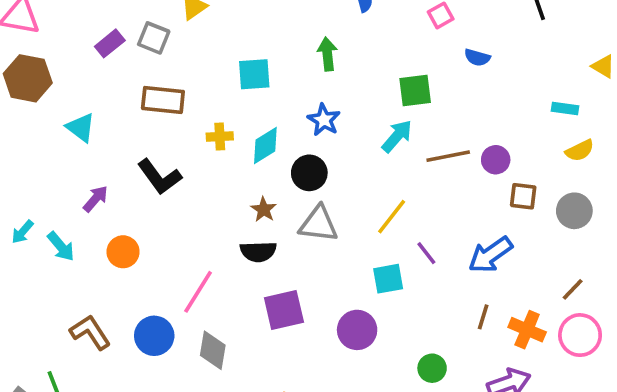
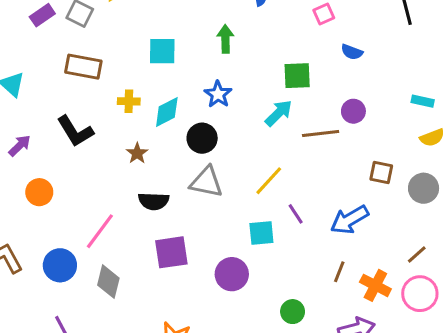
purple circle: (496, 160) -> (353, 111), moved
brown star: (264, 209) -> (137, 153), moved

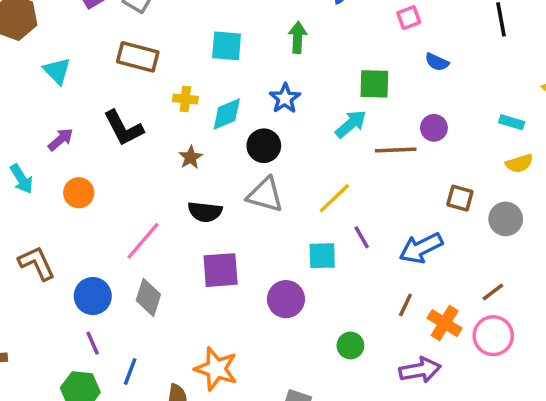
blue circle: (60, 265) -> (93, 296), moved

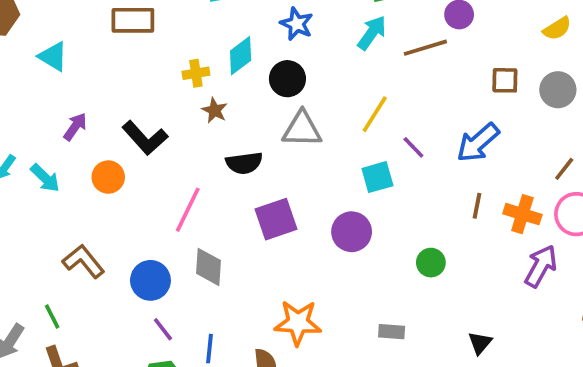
yellow cross: (185, 99) -> (196, 73), moved
black L-shape: (123, 128) -> (145, 138), moved
purple arrow: (420, 370) -> (541, 266), moved, turned -36

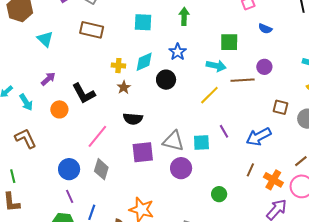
cyan arrow: (372, 33) -> (216, 66), turned 54
yellow line: (375, 114) -> (209, 95), moved
gray triangle: (302, 129) -> (173, 141), moved
brown L-shape: (84, 261) -> (26, 138), moved

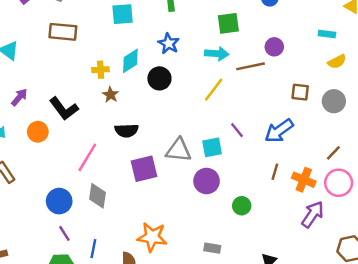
purple circle: (181, 168) -> (207, 181), moved

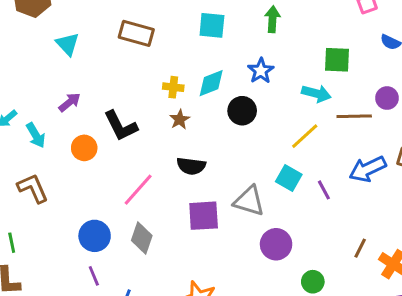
blue arrow: (279, 131) -> (368, 169), moved
cyan square: (212, 147) -> (289, 178), moved, turned 30

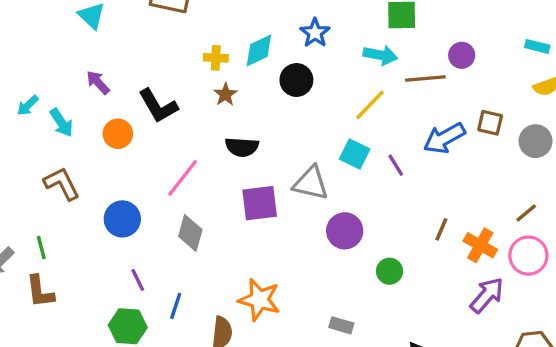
purple arrow: (70, 102) -> (98, 82), turned -90
blue circle: (95, 236) -> (122, 219), moved

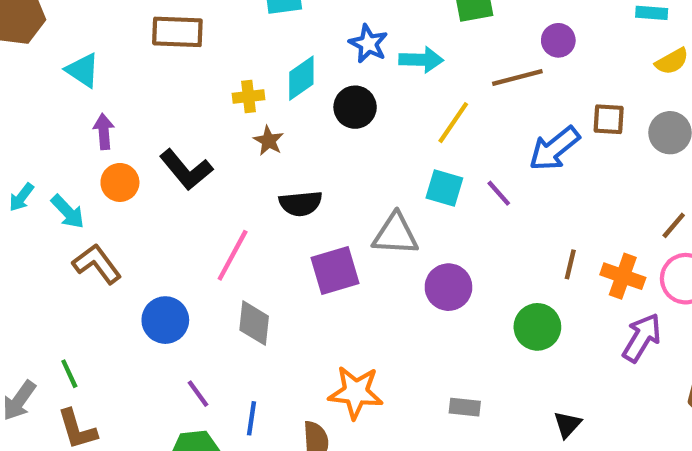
cyan arrow: (380, 55) -> (421, 60), moved
purple arrow: (98, 82) -> (104, 132), moved, turned 48
orange circle: (118, 134) -> (120, 182), moved
brown L-shape: (62, 184) -> (97, 264), moved
green circle: (389, 271) -> (537, 327), moved, size x1.4

